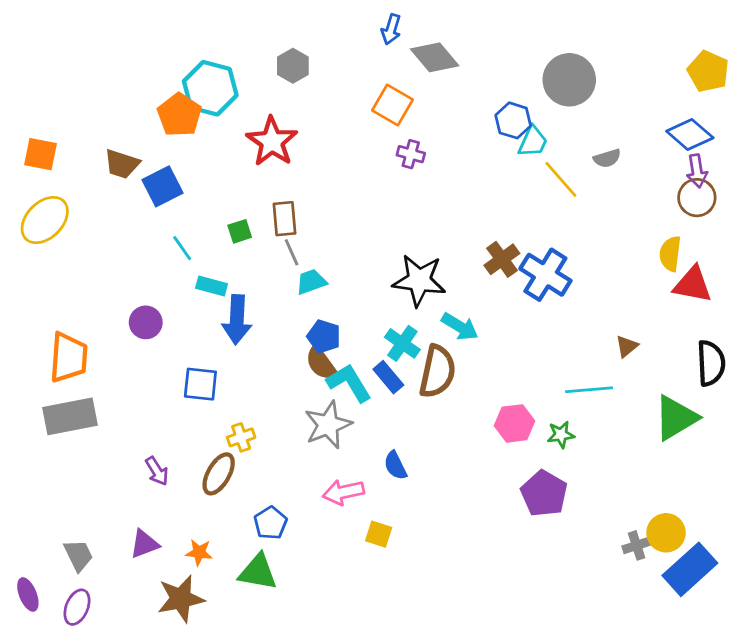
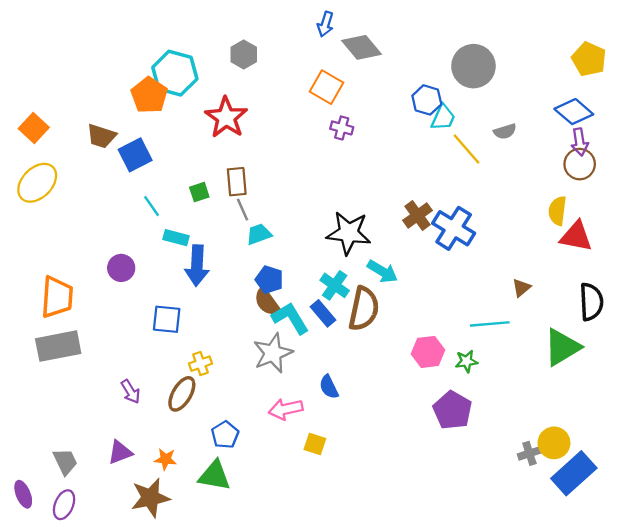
orange square: (41, 154) -> (34, 128), turned 32

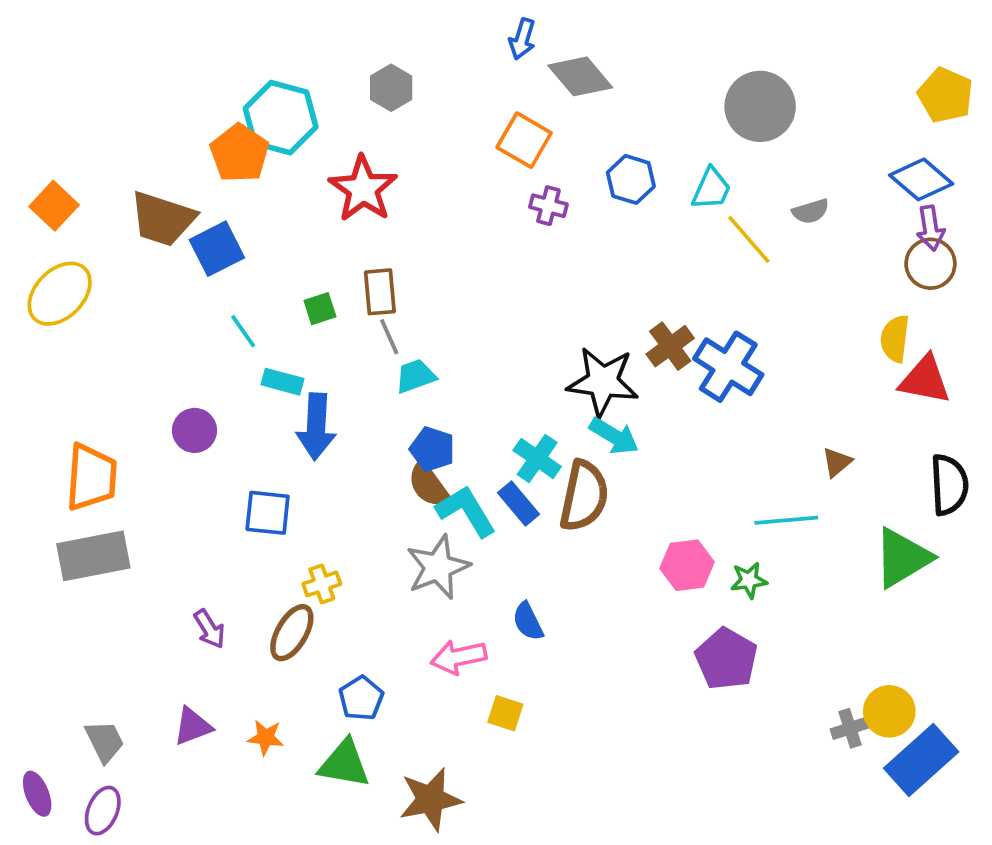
blue hexagon: (427, 100) -> (631, 179), moved
brown trapezoid: (101, 136) -> (163, 219), size x1.4
black star: (349, 233) -> (603, 382), moved
brown star: (150, 498) -> (430, 799), moved

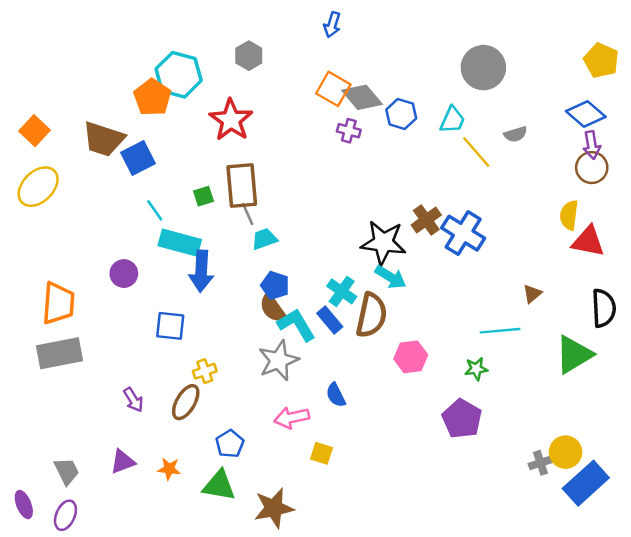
gray diamond: (580, 76) -> (362, 97), moved
brown rectangle: (380, 292) -> (242, 185), size x1.5
cyan rectangle: (283, 382) -> (180, 243), size x1.6
pink hexagon: (687, 565) -> (411, 357), moved

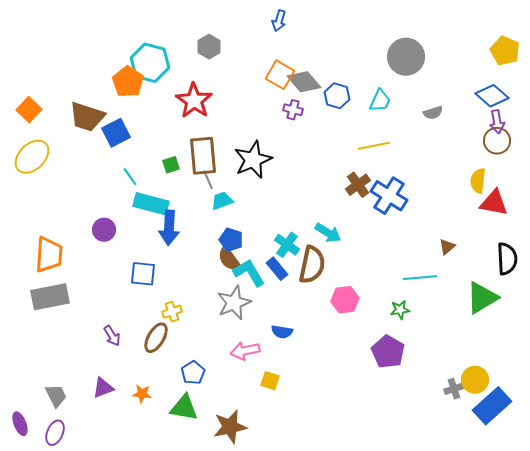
yellow line: (476, 152) -> (374, 146), moved, turned -60
black star: (383, 243) -> (253, 160), moved, turned -30
blue semicircle: (336, 395) -> (282, 332), turned -55

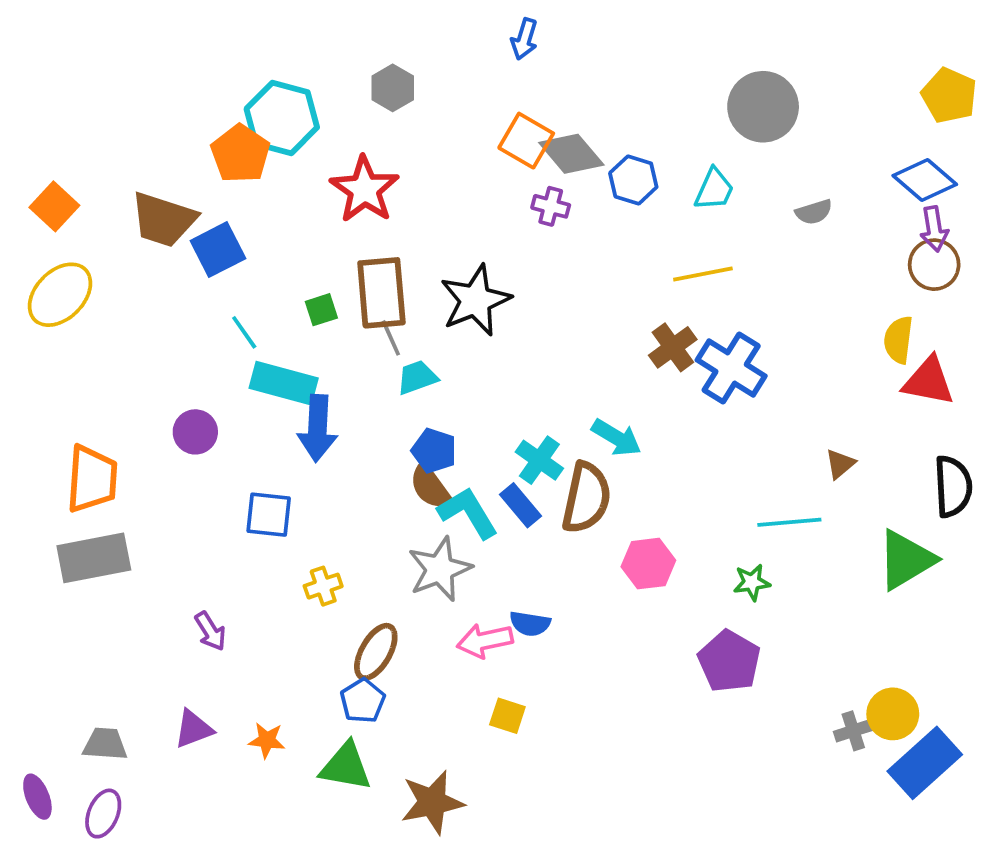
brown ellipse: (156, 338) -> (376, 652), moved
pink arrow: (245, 351) -> (485, 641), moved
gray trapezoid: (56, 396) -> (105, 744), turned -60

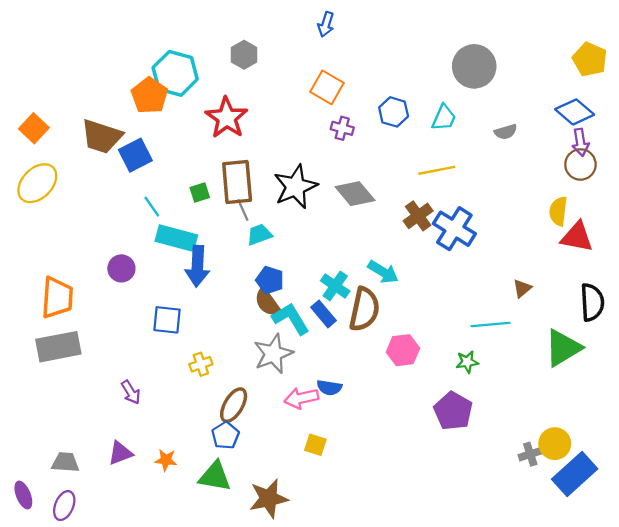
gray diamond: (571, 154) -> (355, 194), moved

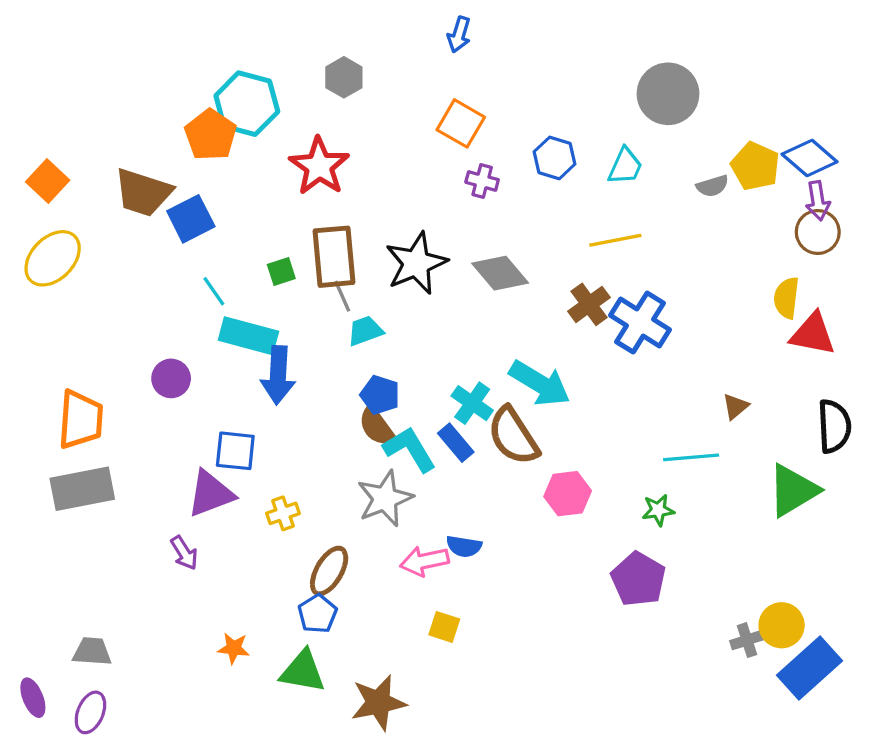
yellow pentagon: (590, 59) -> (755, 166), moved
cyan arrow: (383, 272) -> (540, 383), size x1.4
brown semicircle: (364, 309) -> (513, 436), turned 135
purple triangle: (120, 453) -> (211, 494), moved, size x1.4

